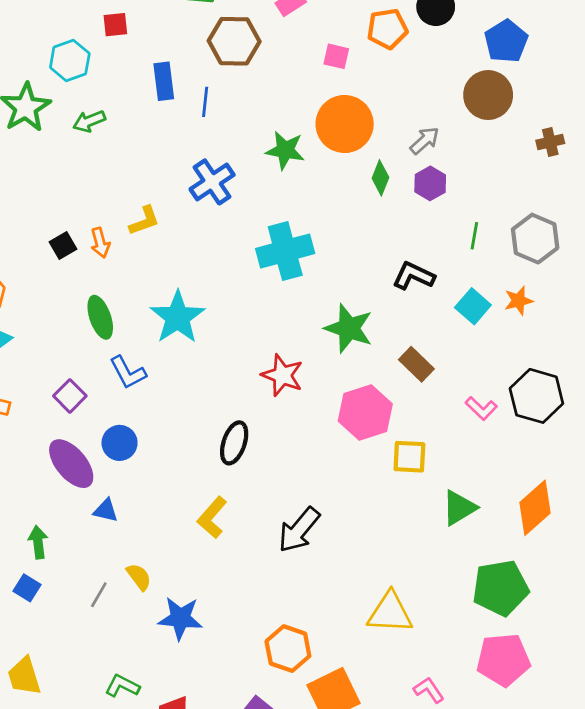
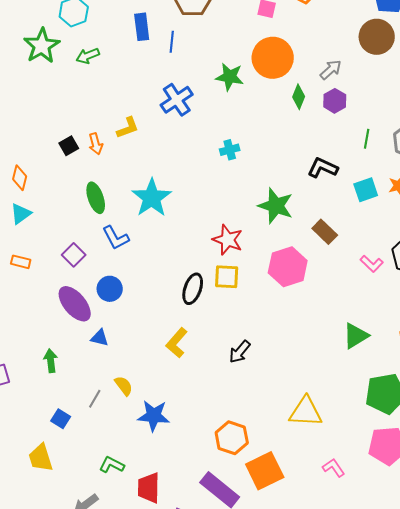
cyan cross: (285, 251) -> (230, 150), size x0.5
cyan square: (473, 306) -> (366, 190), turned 30
yellow square: (409, 457) -> (227, 277), moved
black arrow: (299, 530) -> (240, 352), size x0.7
blue square: (27, 588) -> (61, 419), moved

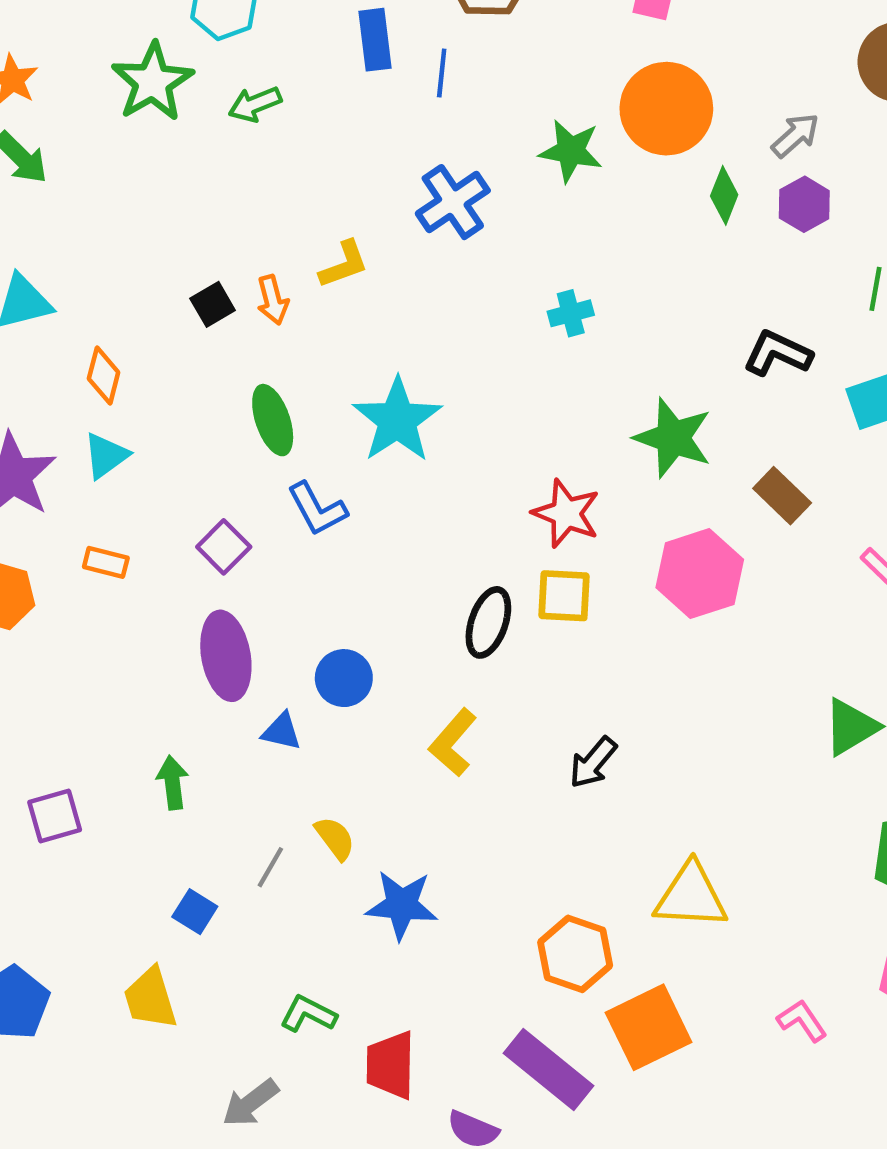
blue circle: (110, 289) -> (344, 678), moved
purple ellipse: (75, 304) -> (226, 656), turned 30
yellow triangle: (306, 412) -> (691, 896), moved

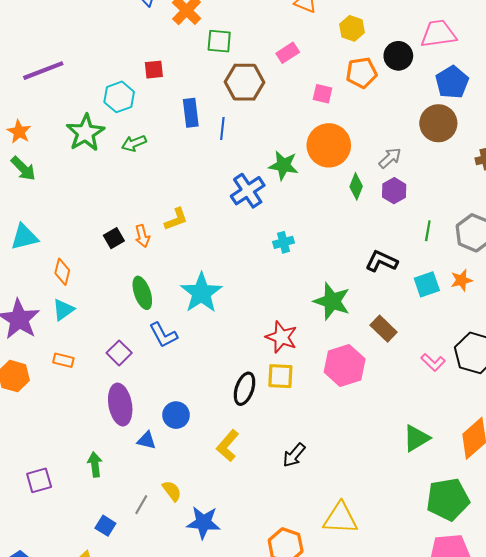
blue cross: (453, 202) -> (248, 191), moved

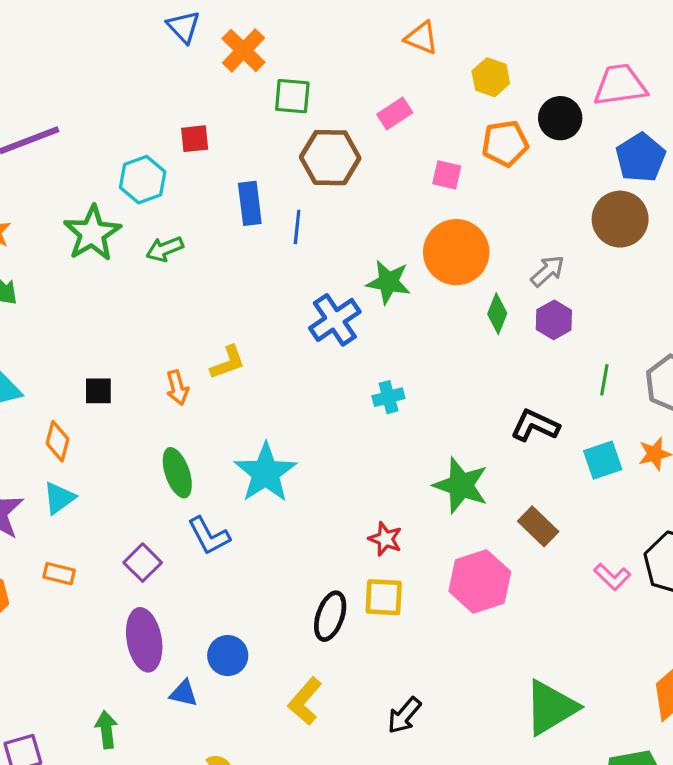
black square: (114, 238) -> (98, 391), moved, turned 30
red star: (281, 337) -> (385, 539), size x0.7
green triangle: (416, 438) -> (551, 708), moved, size x1.4

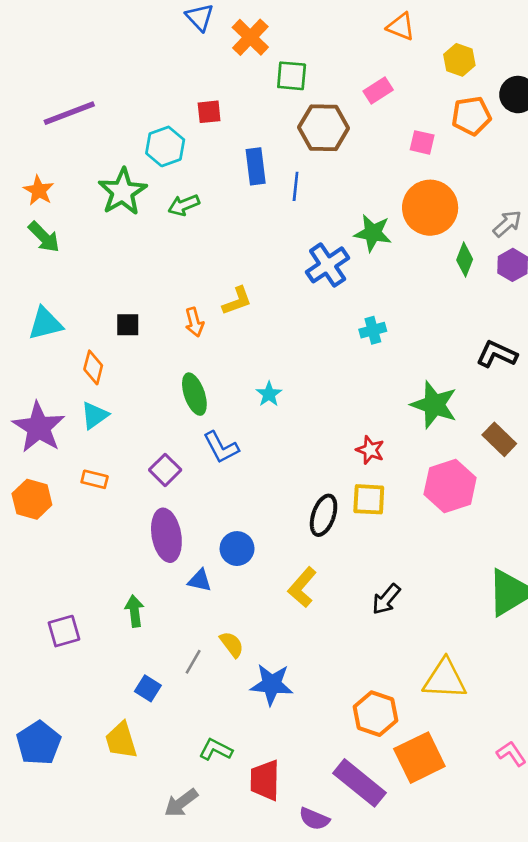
cyan star: (266, 473) -> (269, 394), size x0.5

